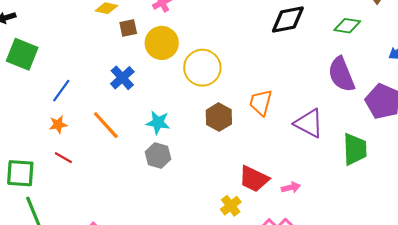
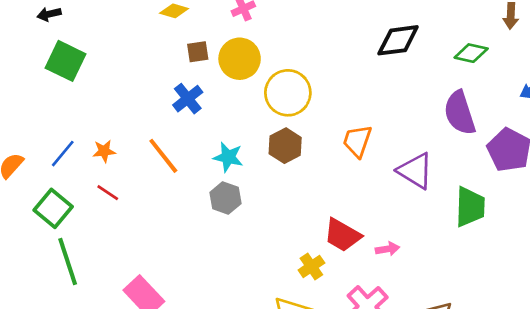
brown square: (128, 28) -> (198, 52), moved
blue line: (61, 91) -> (63, 154), moved
brown hexagon: (219, 117) -> (285, 146), moved
green square: (20, 173) -> (53, 208), turned 32

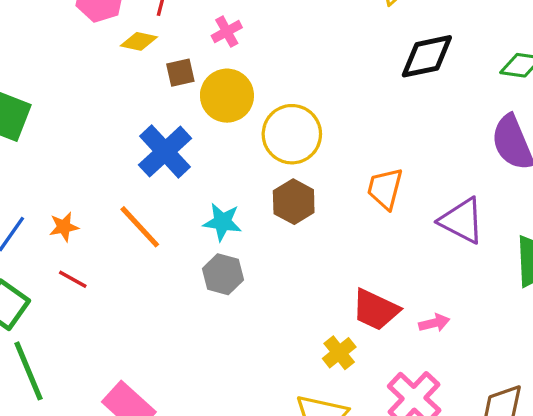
brown square: (198, 52) -> (180, 73), moved
blue cross: (188, 99) -> (165, 152), size x1.4

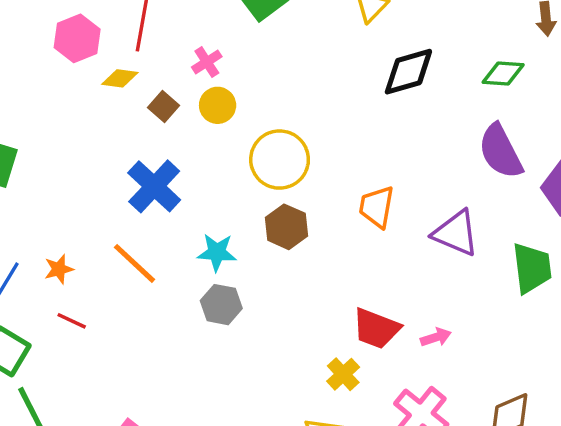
brown square: (180, 73) -> (164, 106), turned -32
yellow circle: (227, 96) -> (218, 105), moved, size x0.7

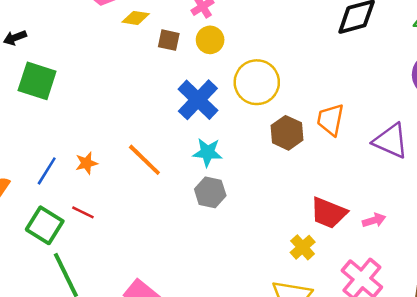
brown square: (164, 106) -> (169, 40), turned -30
blue cross: (154, 186) -> (198, 100), moved
brown hexagon: (286, 227) -> (287, 133), moved
red line: (72, 321) -> (83, 212), moved

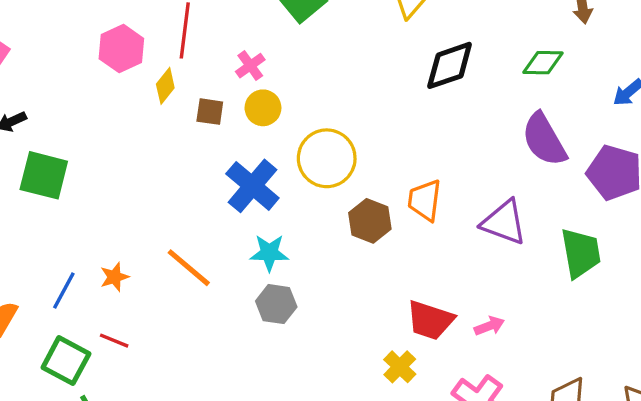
yellow diamond: (136, 18) -> (165, 86), turned -56

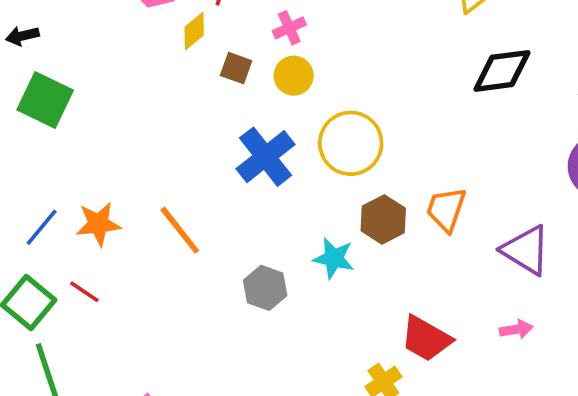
cyan star: (269, 253) -> (334, 258), moved
orange star: (114, 277) -> (98, 224), size x1.4
pink arrow: (489, 326) -> (516, 329), moved

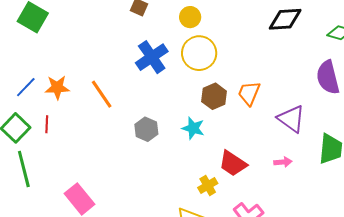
yellow circle: (294, 76) -> (190, 17), moved
cyan star: (334, 258) -> (193, 128), moved
red line: (84, 292) -> (47, 124), turned 54

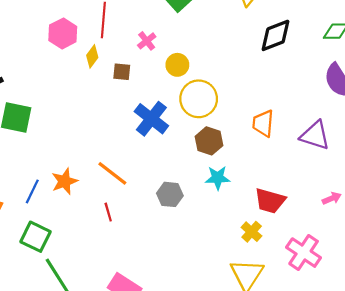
brown hexagon: (214, 96) -> (209, 141), moved
red line: (47, 124) -> (108, 212), moved
pink arrow: (283, 162) -> (332, 198), moved

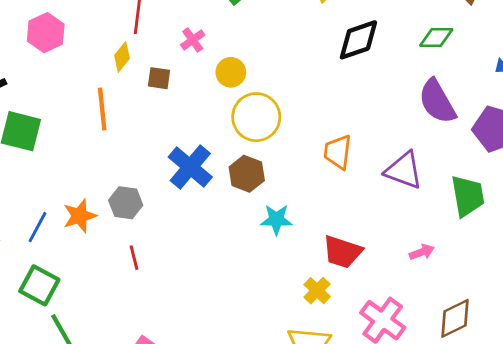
pink hexagon: (63, 33) -> (46, 33), moved
blue cross: (151, 119) -> (190, 167), moved
brown hexagon: (209, 141) -> (247, 174), moved
orange line: (112, 173) -> (102, 109), moved, turned 44
gray hexagon: (170, 194) -> (126, 203), moved

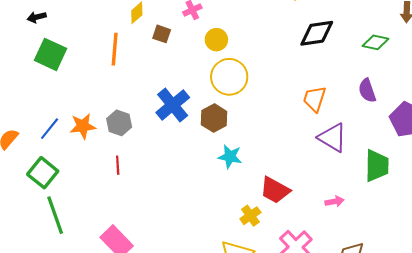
purple semicircle: (437, 101) -> (367, 91), size x0.7
orange trapezoid: (338, 152) -> (314, 99), moved

